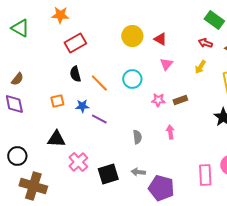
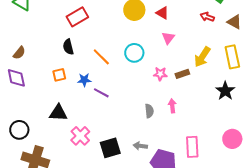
yellow arrow: (200, 67) -> (202, 57), moved, size x1.5
black semicircle: (75, 74) -> (68, 47), moved
gray semicircle: (137, 137) -> (149, 111), moved
pink rectangle: (205, 175) -> (192, 147), moved

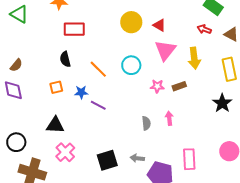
red rectangle: (77, 17) -> (74, 29), turned 30
pink triangle: (168, 38) -> (165, 50), size x1.6
yellow arrow: (202, 57) -> (194, 58), moved, turned -40
pink cross: (80, 136) -> (65, 152), moved

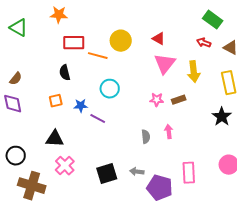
yellow circle: (131, 22) -> (121, 41), moved
cyan circle: (131, 65) -> (110, 89), moved
orange line: (98, 69) -> (98, 56), moved, turned -30

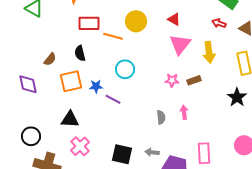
brown semicircle: (16, 79) -> (50, 59), moved
orange square: (56, 101) -> (71, 81), size x1.6
black square: (107, 174) -> (122, 154), turned 30

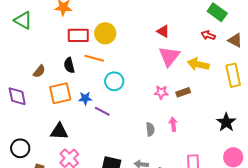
yellow circle: (136, 21) -> (105, 33), moved
orange line: (113, 36) -> (94, 58), moved
yellow arrow: (209, 52) -> (198, 64), turned 110
black star: (237, 97) -> (226, 122), moved

